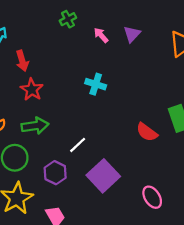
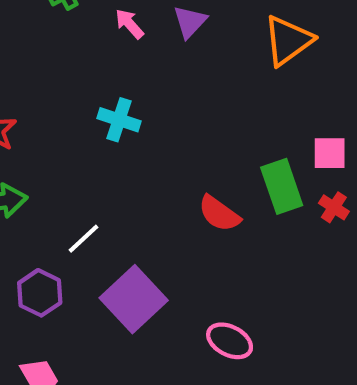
pink ellipse: (152, 197) -> (230, 341), turned -30

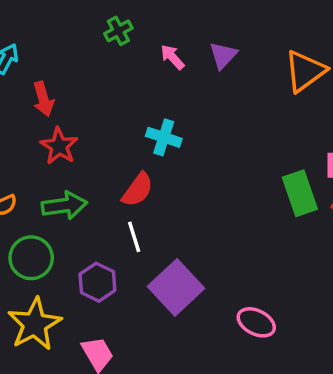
red semicircle: (219, 214) -> (138, 190), moved, turned -90
white line: (84, 239) -> (134, 237), turned -64

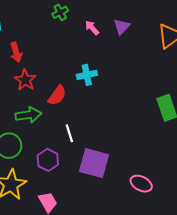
cyan cross: (164, 137) -> (87, 75), turned -30
red semicircle: (138, 190) -> (57, 95), moved
purple square: (176, 287) -> (94, 163), turned -32

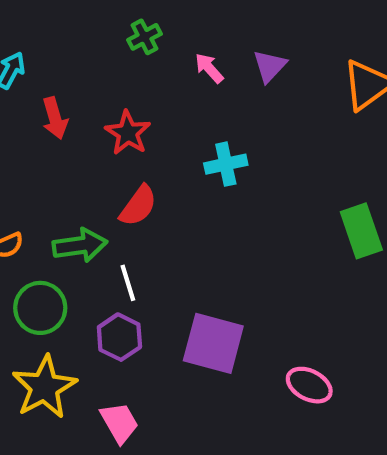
cyan cross: (87, 75) -> (226, 164), moved
red star: (25, 80) -> (128, 133), moved
white line: (69, 133) -> (128, 283), moved

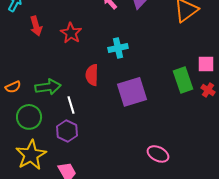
red semicircle: (138, 206) -> (92, 75), moved, turned 145
purple square: (213, 343) -> (132, 92), moved, turned -32

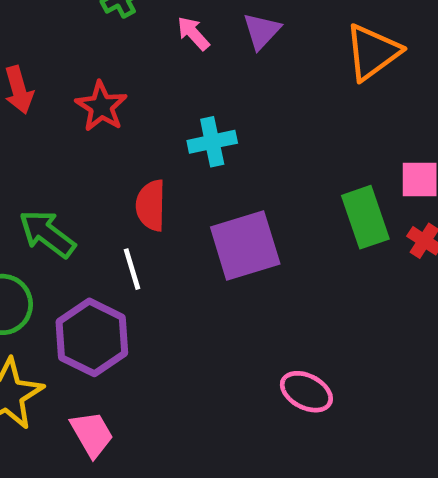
green arrow: (48, 87) -> (47, 234), turned -135
white line: (71, 105) -> (132, 269), moved
purple hexagon: (67, 131) -> (92, 337), size x1.4

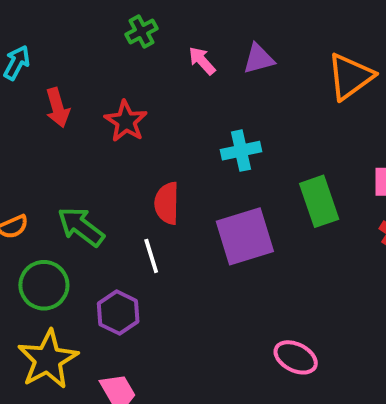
purple triangle: (262, 31) -> (259, 59), turned 32
cyan cross: (212, 142) -> (241, 151), moved
green rectangle: (365, 217) -> (319, 201), moved
purple hexagon: (92, 337) -> (118, 313), size x0.7

